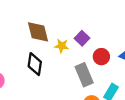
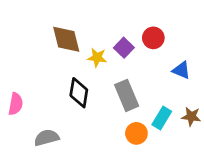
red circle: (101, 57) -> (153, 38), moved
black diamond: (35, 64) -> (79, 93), moved

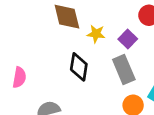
purple square: (124, 48) -> (128, 39), moved

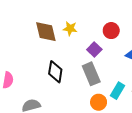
yellow star: (96, 34) -> (70, 28), moved

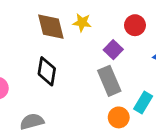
black diamond: (55, 72) -> (47, 71), moved

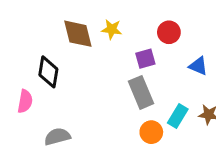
purple square: (113, 50) -> (145, 59), turned 30
black diamond: (47, 71) -> (48, 72), moved

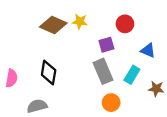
brown diamond: (78, 34) -> (53, 25), turned -52
black diamond: (48, 72) -> (49, 72), moved
cyan rectangle: (178, 116) -> (132, 75), moved

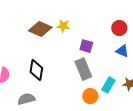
red circle: (125, 24) -> (119, 28), moved
purple square: (106, 45) -> (86, 46), turned 32
cyan rectangle: (132, 75) -> (108, 85), moved

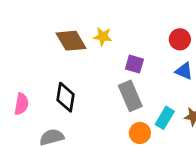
brown diamond: (40, 29) -> (71, 41), turned 35

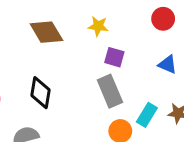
yellow star: (103, 37) -> (98, 26), moved
red circle: (180, 39) -> (163, 19), moved

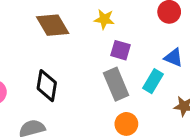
cyan rectangle: (147, 115) -> (153, 81), moved

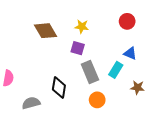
purple square: (120, 50) -> (78, 48), moved
black diamond: (47, 86) -> (59, 87), moved

